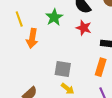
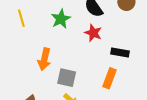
orange arrow: (32, 38) -> (44, 59), moved

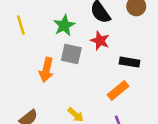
gray square: (67, 78) -> (71, 54), moved
orange rectangle: (109, 78) -> (118, 90), turned 30

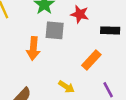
orange rectangle: (118, 90) -> (91, 60), moved

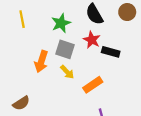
black rectangle: (110, 30) -> (111, 52), moved
yellow arrow: (66, 87) -> (67, 72), moved

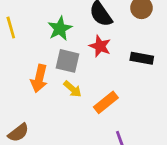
black rectangle: (111, 52) -> (142, 58), moved

